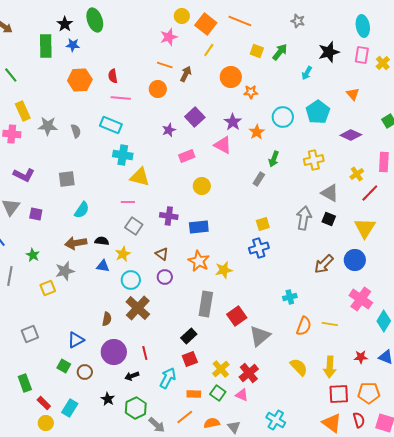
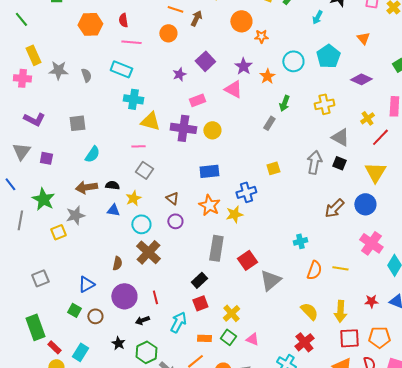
purple cross: (169, 216) -> (183, 128), moved, size x1.4
blue cross: (259, 248) -> (246, 192), moved
green star: (33, 255) -> (43, 199), size x1.6
red cross: (249, 373) -> (304, 342), moved
green rectangle: (25, 383) -> (35, 327), size x1.4

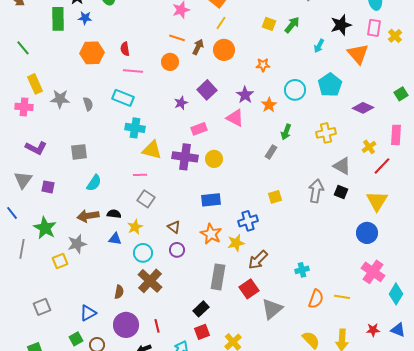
orange circle: (241, 21) -> (224, 50), moved
orange triangle: (363, 38) -> (358, 54), moved, size x1.6
brown arrow: (334, 208) -> (258, 260), moved
green square: (74, 310) -> (76, 339), turned 32

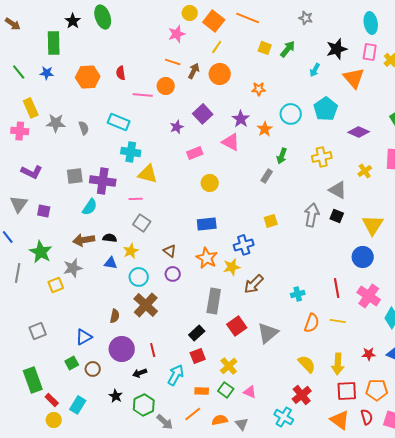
blue star: (85, 18) -> (47, 73), moved
pink line: (133, 71) -> (143, 95), moved
purple cross: (185, 157) -> (103, 181), moved
red line: (382, 166) -> (337, 288), moved, turned -54
red square: (249, 289) -> (237, 326), moved

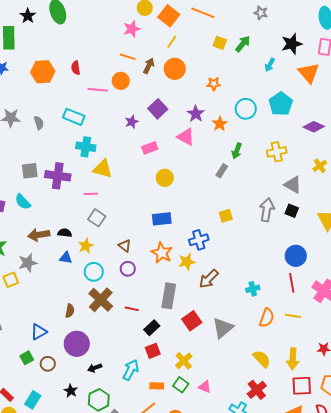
cyan semicircle: (90, 207) -> (23, 202), moved, turned 102
blue circle: (363, 257) -> (296, 256), moved
red line: (153, 350) -> (132, 309), moved, turned -64

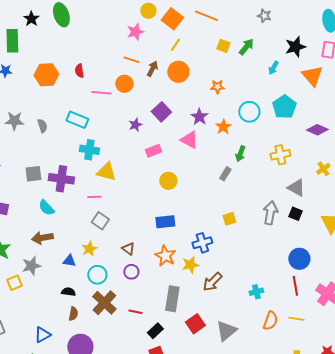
cyan semicircle: (23, 202) -> (46, 208), moved
black semicircle: (65, 233) -> (68, 292), moved

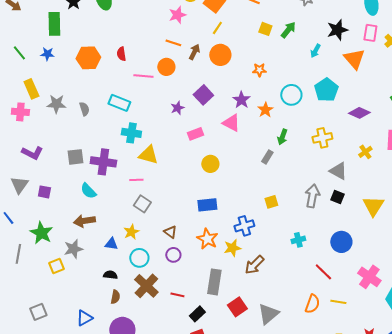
red line: (295, 286) -> (323, 272), moved, turned -36
cyan cross: (256, 292) -> (298, 240), moved

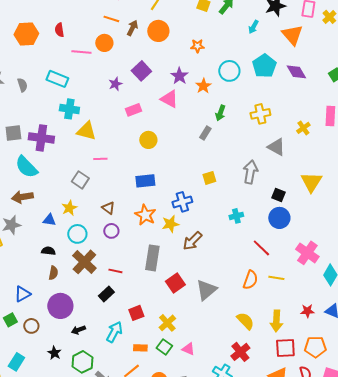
purple diamond: (359, 113) -> (296, 72), moved, turned 35
pink line: (136, 180) -> (100, 159), moved
cyan semicircle: (88, 191) -> (26, 167), size x1.4
black square: (337, 197) -> (278, 195), moved
black rectangle: (197, 314) -> (106, 294), moved

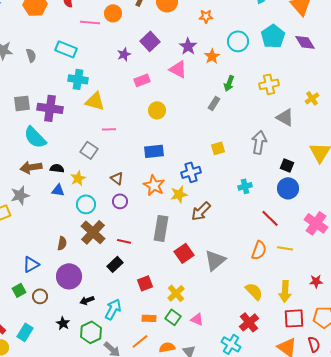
black semicircle: (48, 251) -> (57, 168), moved
cyan arrow: (114, 332) -> (113, 309), moved

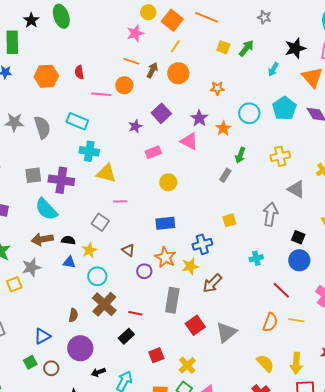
gray semicircle: (31, 55) -> (42, 127), size x1.6
purple circle: (120, 201) -> (144, 271), moved

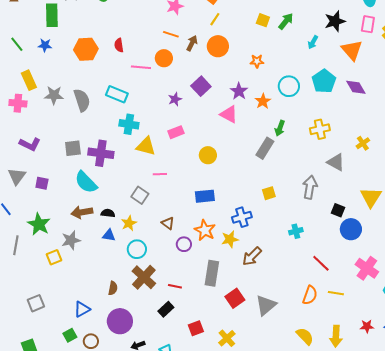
pink rectangle: (153, 152) -> (176, 132), moved
gray rectangle: (225, 175) -> (265, 148), size x1.5
blue circle: (299, 260) -> (351, 229), moved

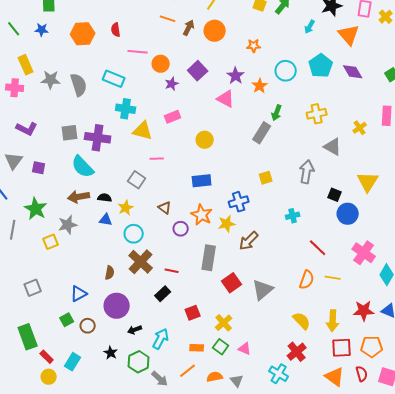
orange circle: (164, 58) -> (161, 64), moved
red star: (367, 326) -> (364, 311), size x1.5

